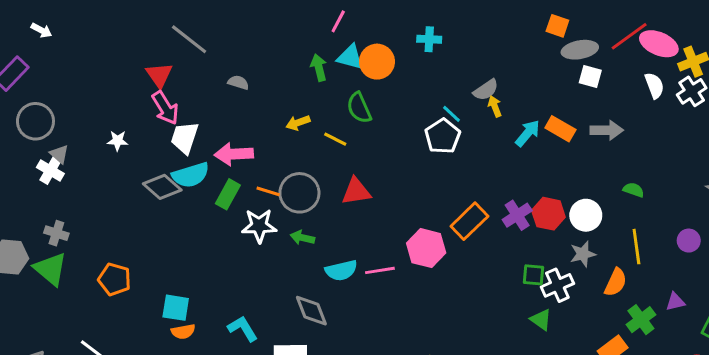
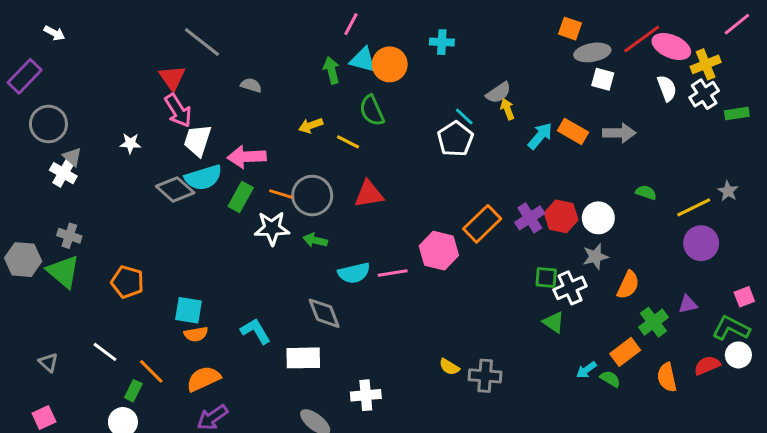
purple circle: (689, 241) -> (701, 243), size x1.5
yellow line: (636, 247) -> (694, 207), moved, turned 72

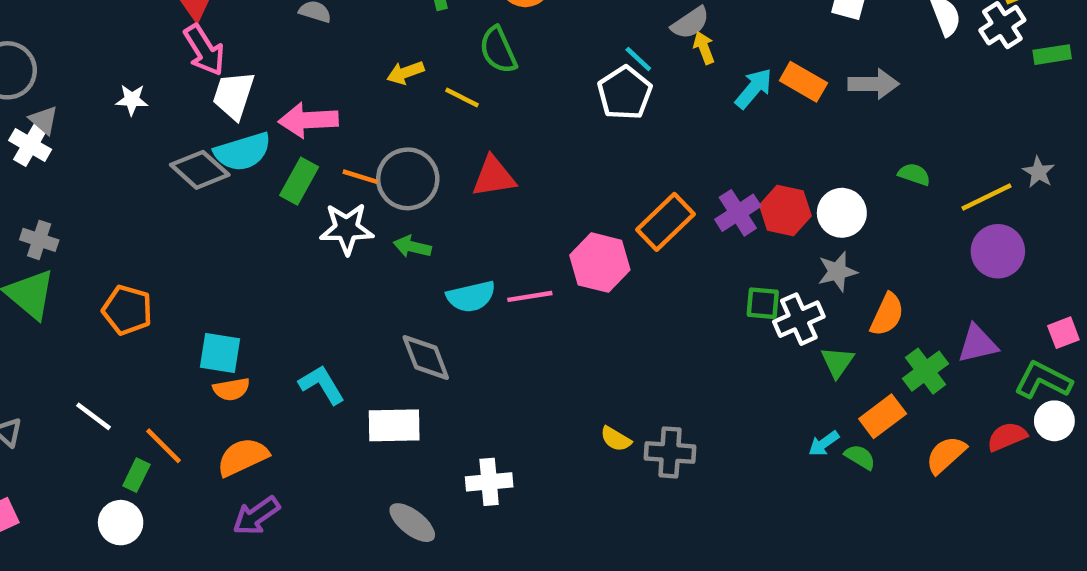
purple triangle: (688, 304) -> (978, 344), size x1.4
green triangle: (554, 322) -> (837, 362), moved, turned 30
orange semicircle: (667, 377) -> (946, 455), turned 60

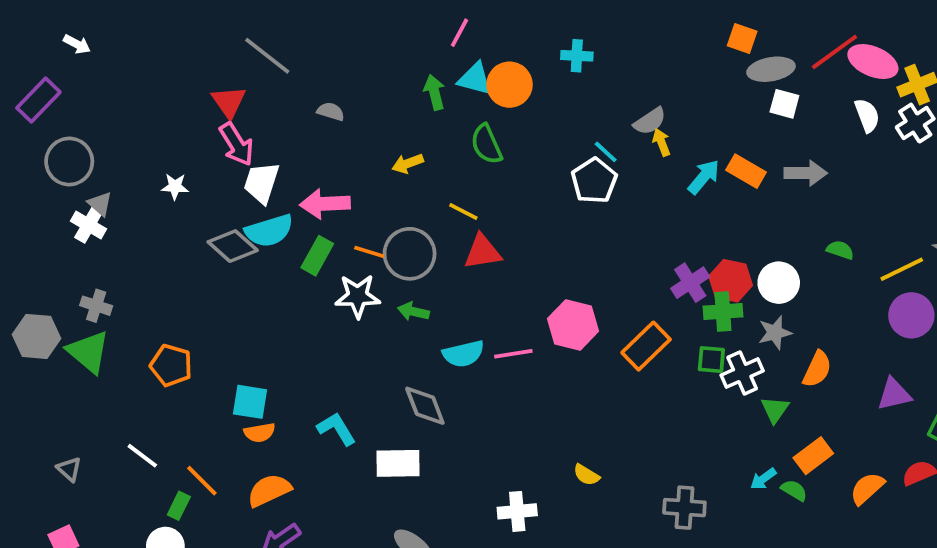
yellow line: (462, 97) -> (463, 211), moved
orange rectangle: (665, 222) -> (646, 346), moved
green cross: (926, 371) -> (723, 311), moved, turned 33
gray cross: (670, 452) -> (684, 508), moved
white cross: (489, 482) -> (517, 511), moved

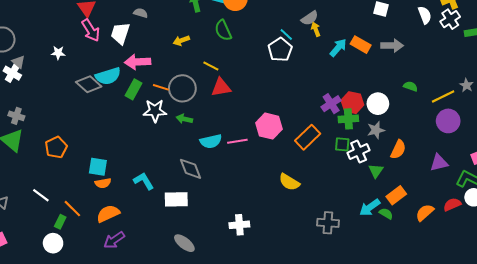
white trapezoid: (261, 183) -> (120, 33), moved
orange pentagon: (171, 365) -> (56, 147), turned 30
yellow semicircle: (586, 475) -> (289, 182), moved, size x1.5
cyan arrow: (763, 479) -> (370, 208), size x1.5

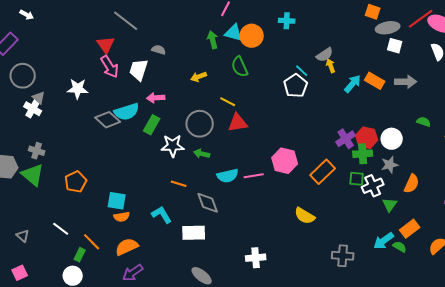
white star: (58, 53) -> (78, 89), size x1.5
pink arrow: (138, 62) -> (156, 98), size x0.7
orange line: (161, 87) -> (179, 184), moved

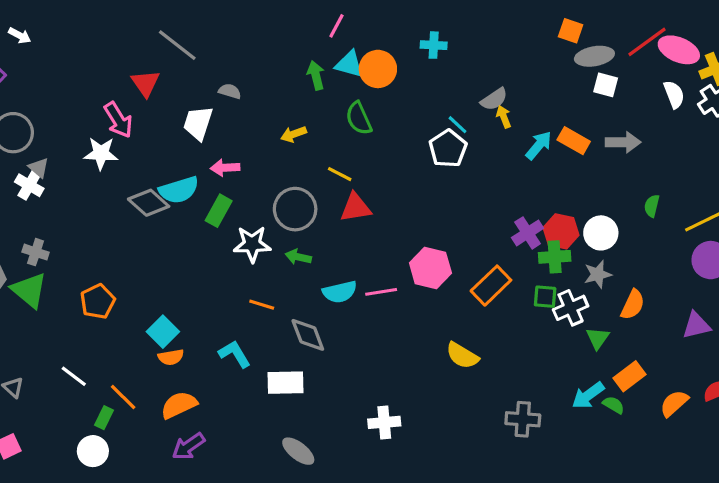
pink arrow: (110, 67) -> (118, 120), moved
green semicircle: (424, 122) -> (652, 206), turned -96
cyan square: (117, 201) -> (163, 332), turned 36

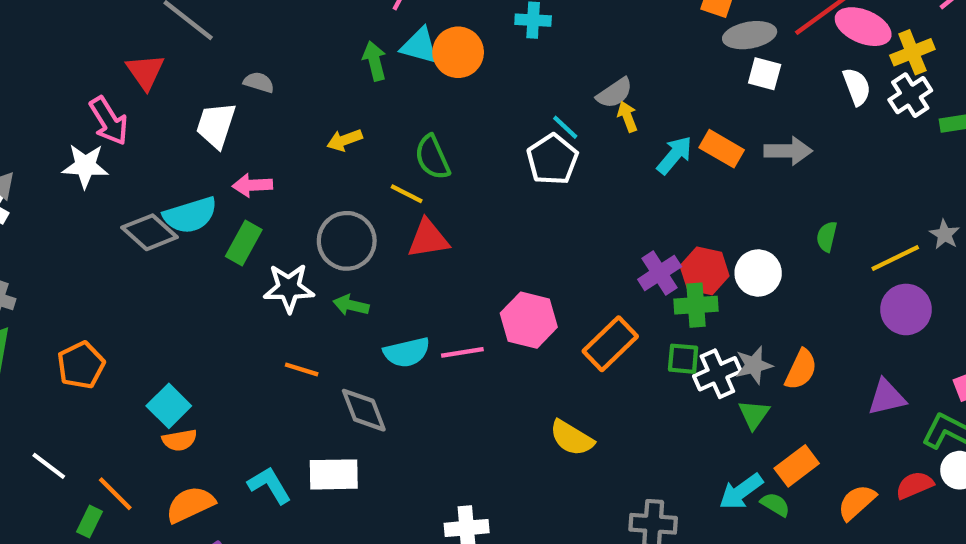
green semicircle: (359, 118) -> (432, 157), moved
gray star: (598, 274) -> (754, 365), moved
cyan L-shape: (235, 354) -> (270, 485), moved

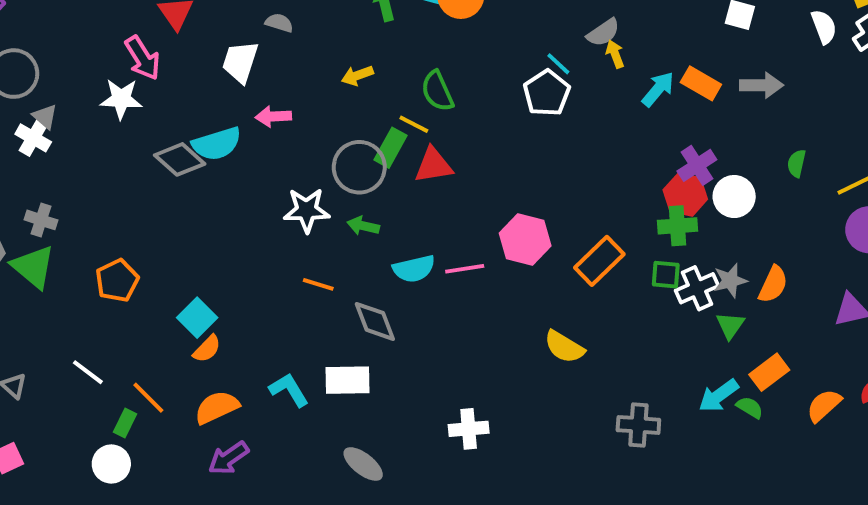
green rectangle: (244, 243) -> (390, 148), moved
purple cross: (660, 273) -> (697, 165), moved
orange semicircle: (180, 440) -> (207, 349), turned -36

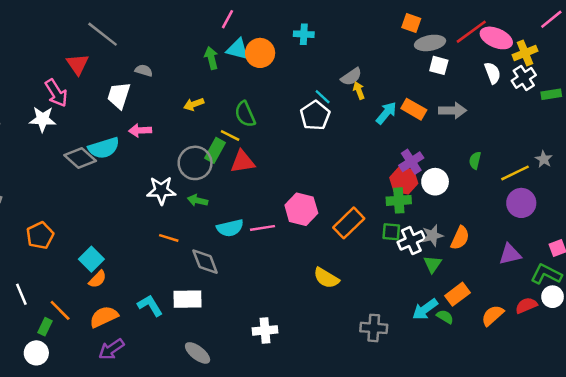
white line: (88, 372) -> (21, 294), turned 30

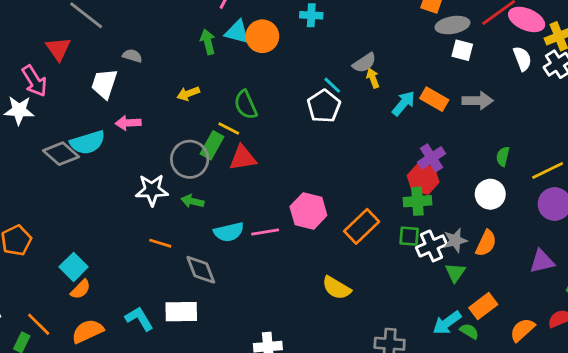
white circle: (435, 182) -> (490, 194), moved

